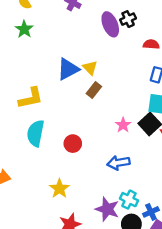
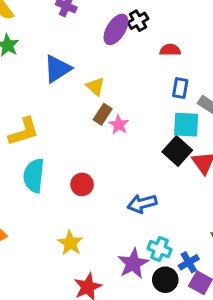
purple ellipse: (110, 24) -> (116, 29), turned 60
blue triangle: (68, 69) -> (57, 69), moved
pink star: (123, 125) -> (119, 125), moved
purple star: (107, 209) -> (133, 264), turned 30

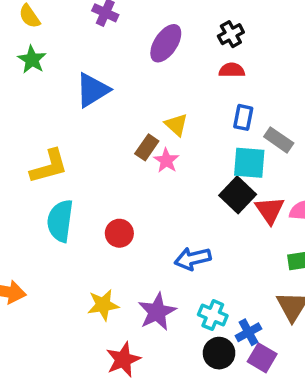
black cross: (138, 21) -> (231, 34), moved
yellow triangle: (95, 86) -> (176, 125), moved
yellow star: (70, 243) -> (103, 305), turned 30
purple star: (133, 264) -> (157, 312), moved

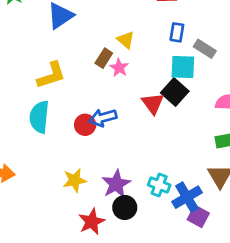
yellow L-shape: (49, 166) -> (51, 75), moved
red triangle: (270, 210) -> (153, 103), moved
blue arrow: (193, 259) -> (103, 118), moved
blue cross: (248, 332) -> (187, 197), size x1.5
black circle: (219, 353) -> (125, 208), moved

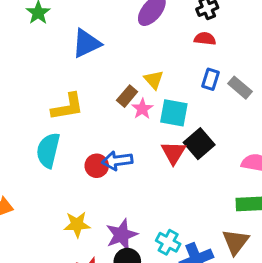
gray rectangle: (205, 49) -> (240, 88), moved
cyan square: (183, 67) -> (174, 113), moved

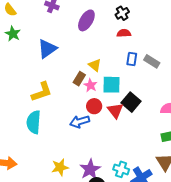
red circle: (97, 166) -> (94, 106), moved

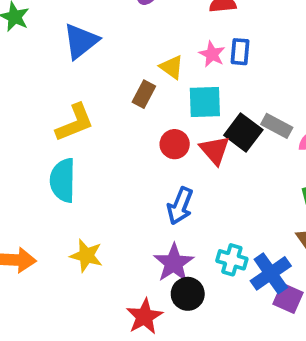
gray rectangle: (152, 61) -> (277, 126), moved
pink star: (90, 85) -> (212, 54), moved
blue arrow: (80, 122) -> (180, 206), moved, turned -48
yellow star: (60, 167) -> (86, 256), moved, turned 30

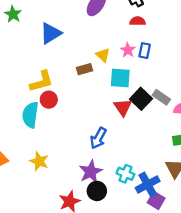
brown rectangle: (144, 94) -> (85, 69), turned 40
red circle: (175, 144) -> (49, 100), moved

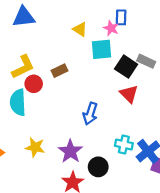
blue triangle: (51, 33) -> (24, 17), turned 35
pink star: (128, 50) -> (111, 28), moved
brown rectangle: (85, 69) -> (59, 71), moved
red triangle: (123, 107) -> (129, 94), moved
purple star: (91, 172) -> (70, 151), moved

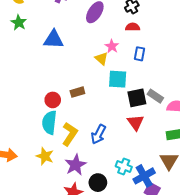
pink star: (111, 28) -> (112, 46), moved
yellow L-shape: (23, 67) -> (70, 134), moved, turned -40
black square: (126, 67) -> (137, 98), turned 36
cyan semicircle: (18, 102) -> (49, 122), moved

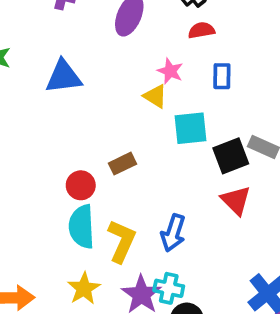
yellow star: (45, 156) -> (84, 289), turned 30
cyan cross: (124, 166) -> (169, 288), moved

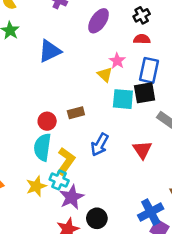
blue rectangle: (222, 76) -> (149, 70), size x1.5
blue triangle: (64, 77) -> (50, 51), turned -30
black square: (231, 156) -> (145, 93), moved
blue arrow: (173, 233) -> (100, 145), moved
cyan cross: (169, 288) -> (59, 180), moved

